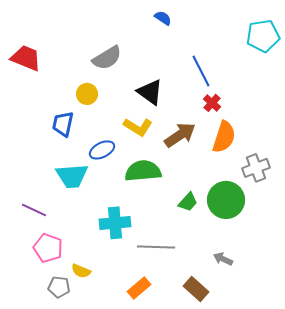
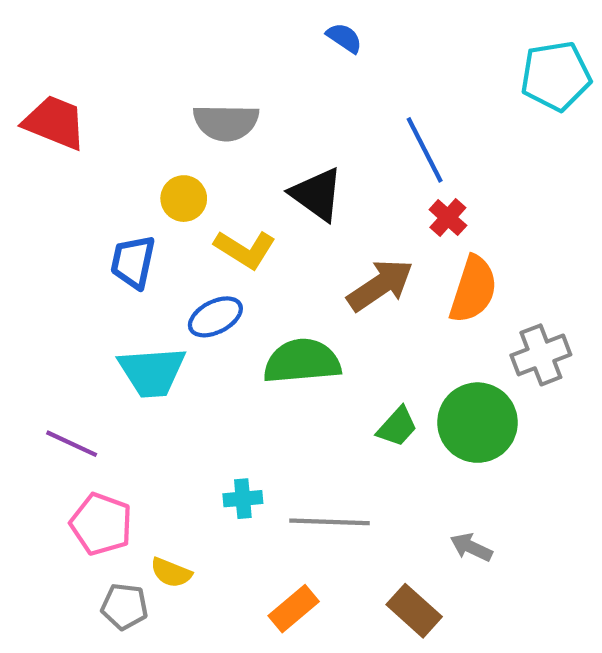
gray semicircle: (107, 58) -> (226, 122), turned 32
yellow L-shape: (138, 127) -> (245, 249), moved
cyan cross: (115, 223) -> (243, 499), moved, size x0.6

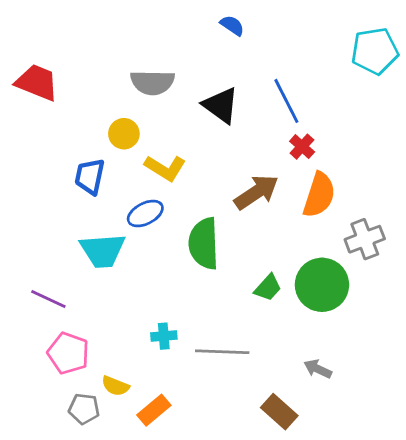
black triangle: (317, 194) -> (221, 105), moved
green semicircle: (302, 361) -> (204, 243), turned -87
orange rectangle: (294, 609) -> (154, 410), moved

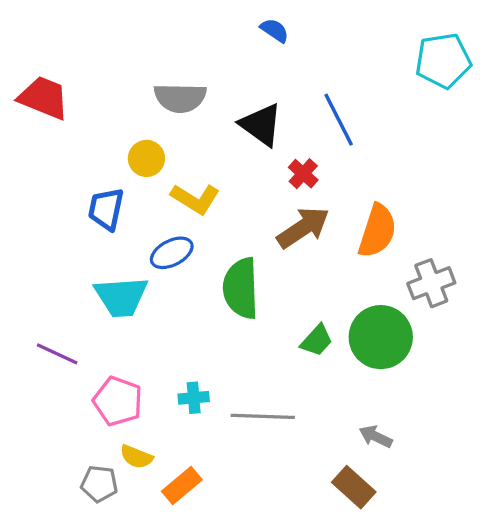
red cross: (302, 147) -> (303, 174), moved
pink pentagon: (68, 353) -> (118, 401), moved
brown rectangle: (279, 412) -> (354, 487), moved

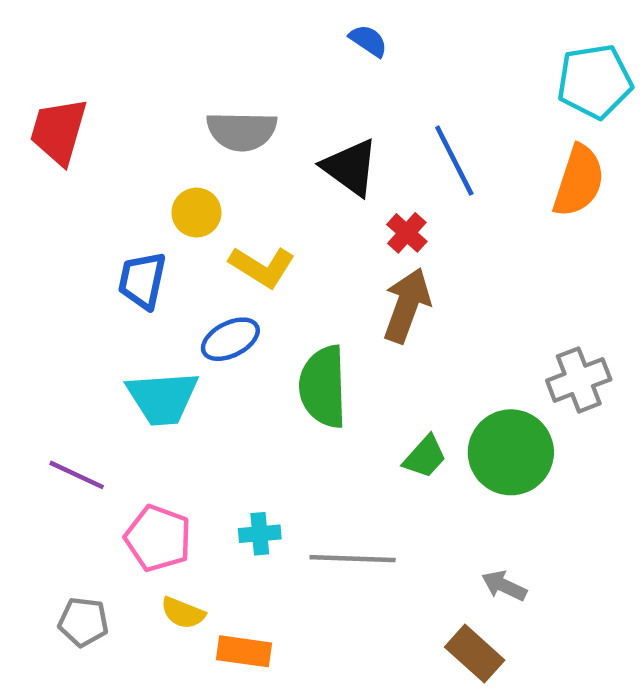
red trapezoid: (44, 98) -> (59, 131), turned -96
brown arrow: (303, 228) -> (407, 305), turned -36
orange semicircle: (377, 231) -> (579, 181), moved
gray pentagon: (99, 484) -> (83, 622), moved
orange rectangle: (182, 485) -> (244, 651), turned 48

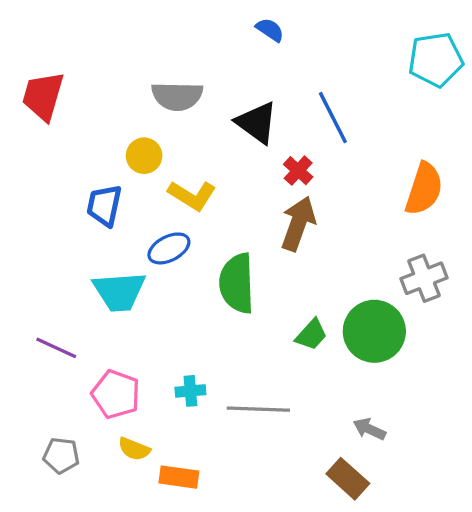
orange semicircle: (579, 181) -> (424, 189), moved

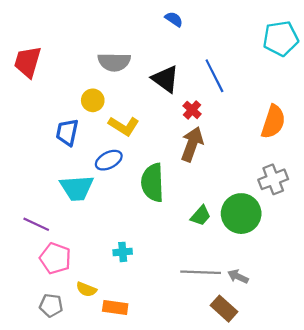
pink pentagon: (116, 394) -> (55, 258), moved
gray line: (258, 409) -> (201, 272), moved
gray pentagon: (61, 456) -> (51, 305), moved

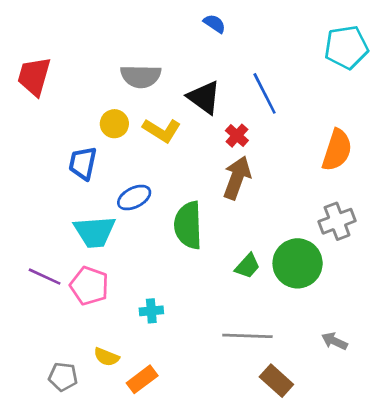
yellow L-shape: (124, 126) -> (162, 130), moved
pink pentagon: (55, 258) -> (89, 286), moved
gray arrow: (238, 277) -> (334, 341), moved
orange rectangle: (115, 307) -> (142, 379), turned -45

